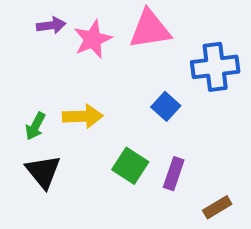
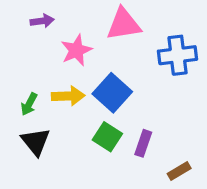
pink star: (93, 39) -> (76, 50), moved
blue square: (166, 106) -> (112, 93), moved, size x1.6

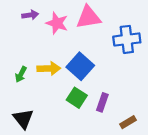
pink star: (76, 50) -> (57, 23), moved, turned -30
black triangle: (36, 142) -> (23, 119), moved

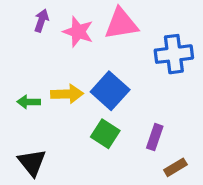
purple arrow: (30, 15) -> (41, 21), turned -63
green arrow: (21, 74) -> (29, 102), turned 63
purple rectangle: (102, 102) -> (155, 137), moved

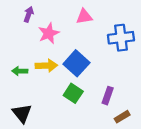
pink triangle: (121, 24) -> (84, 17), size x0.7
pink star: (78, 32) -> (49, 33), moved, turned 30

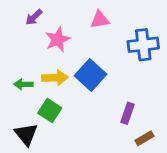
purple arrow: (29, 14) -> (34, 17), turned -152
green square: (73, 93) -> (50, 111), moved

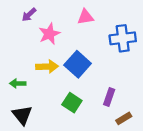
green arrow: (23, 84) -> (18, 83), moved
green square: (50, 111) -> (72, 103), moved

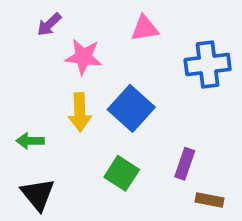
pink star: (49, 34) -> (84, 57), turned 30
yellow arrow: (47, 67) -> (80, 112), turned 90
brown rectangle: (124, 118) -> (209, 200), turned 42

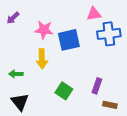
purple arrow: (49, 24) -> (13, 18), moved
pink triangle: (145, 28) -> (94, 14), moved
blue square: (131, 108) -> (69, 40), moved, turned 35

